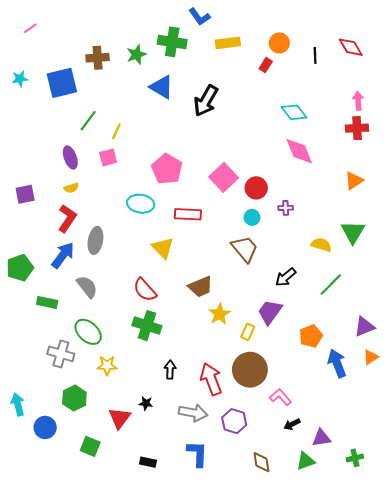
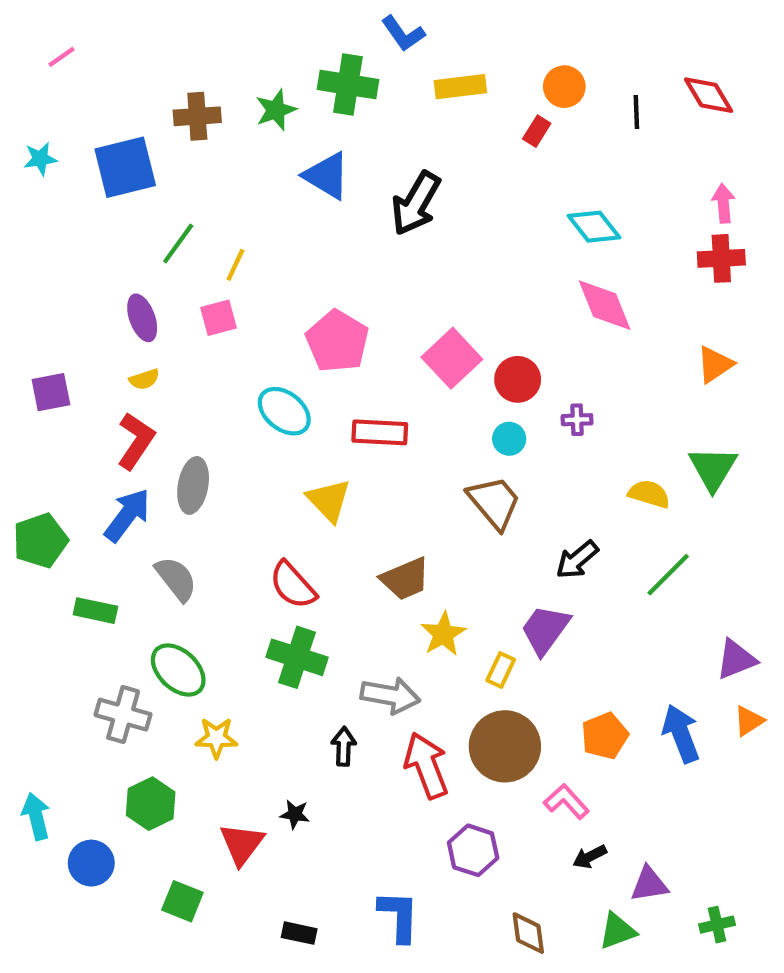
cyan ellipse: (141, 204) -> (284, 411), turned 30
orange pentagon: (311, 336) -> (605, 736), moved
gray arrow: (193, 413) -> (390, 695), moved

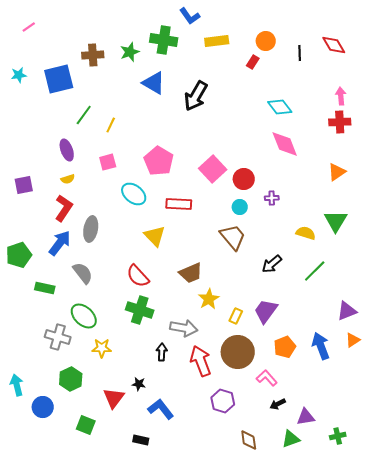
pink square: (219, 318) -> (108, 162), moved
purple trapezoid: (545, 630) -> (266, 311), moved
blue L-shape: (399, 916) -> (161, 409), moved, turned -40

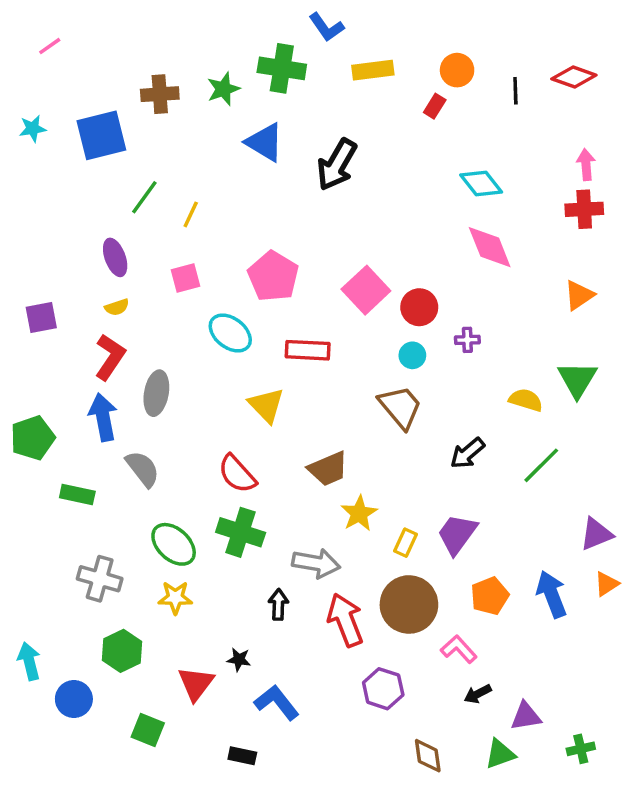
red diamond: (334, 45) -> (574, 77), turned -40
blue arrow: (60, 243) -> (103, 417), turned -48
green ellipse: (84, 316) -> (174, 544), moved

